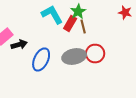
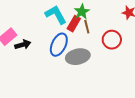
red circle: (95, 54) -> (112, 40), moved
blue ellipse: (41, 60) -> (59, 45), moved

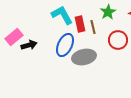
green star: (82, 12) -> (108, 12), moved
red rectangle: (74, 24) -> (80, 24), turned -42

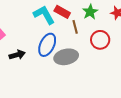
red rectangle: (80, 24) -> (62, 12), moved, turned -49
black arrow: (29, 45) -> (17, 55), moved

